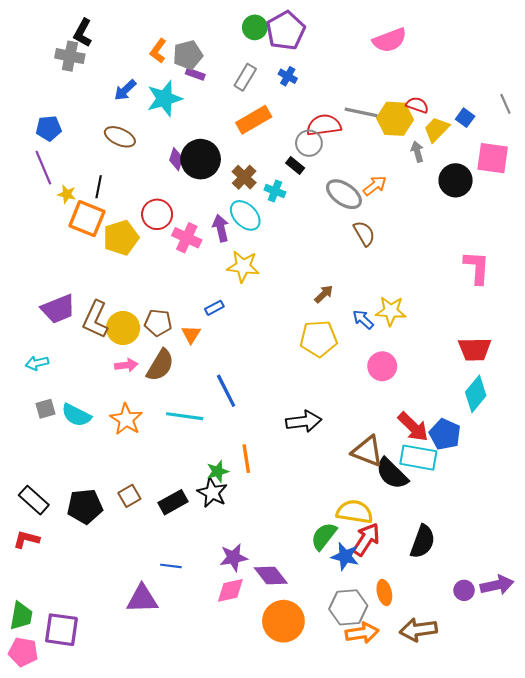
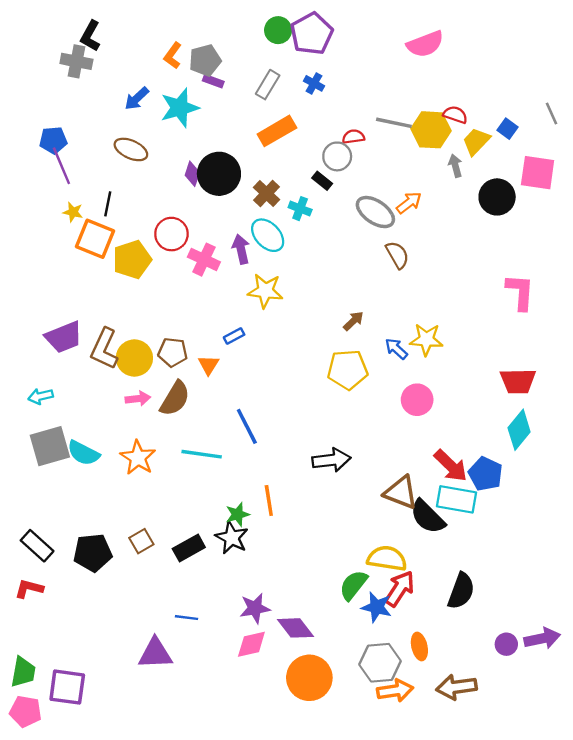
red semicircle: (324, 125) -> (353, 137), size x0.6
purple line: (43, 168) -> (61, 166), moved
gray square: (46, 409) -> (50, 446), size x1.8

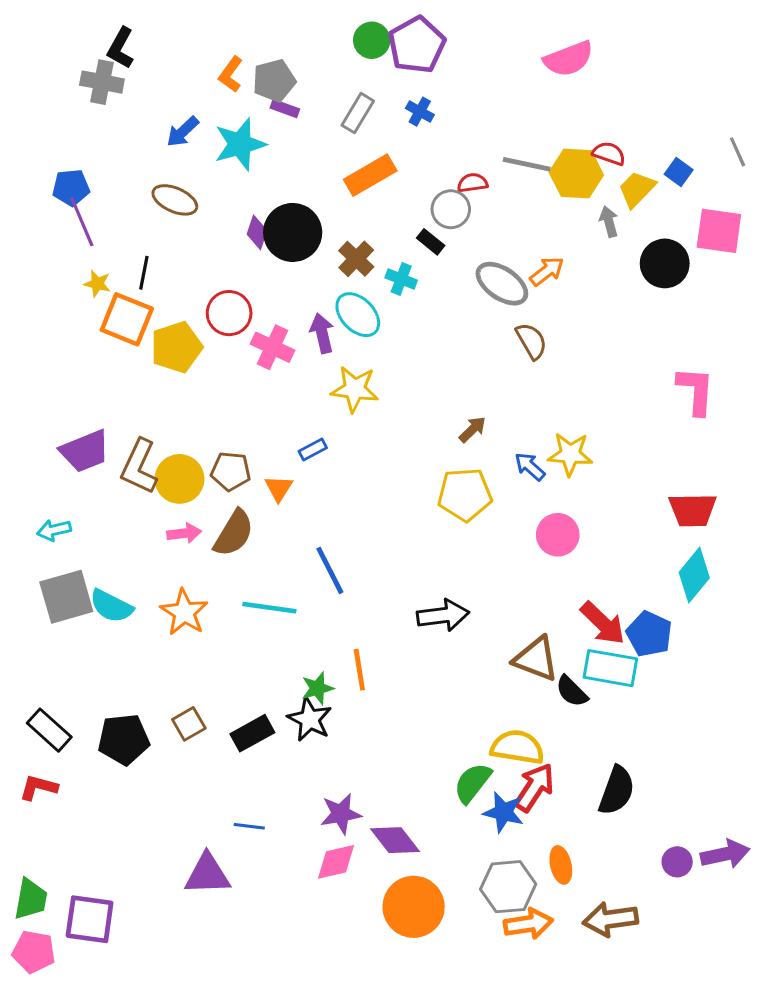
black semicircle: (428, 517) -> (572, 691), size x0.7

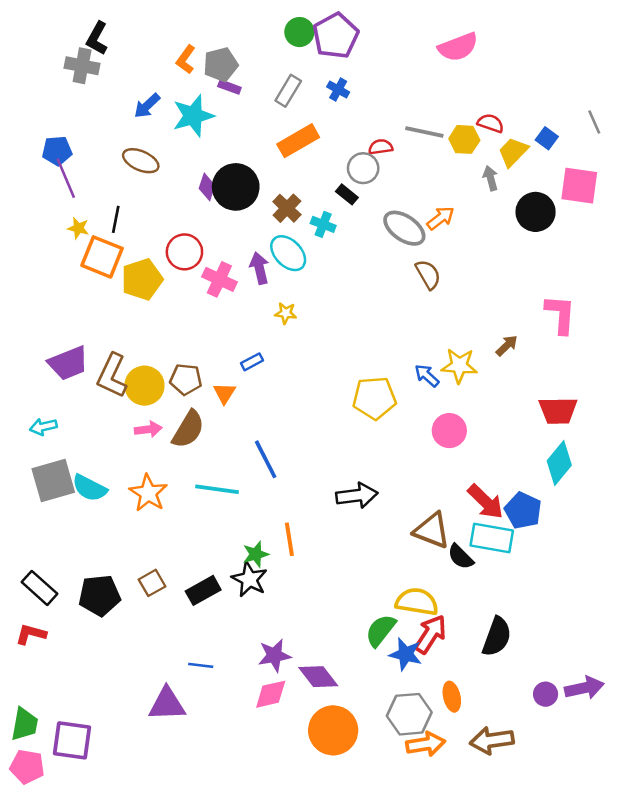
yellow hexagon: (576, 174) -> (464, 139), size x0.7
yellow star: (355, 389) -> (286, 313), size x0.6
brown arrow: (472, 429) -> (507, 346), moved

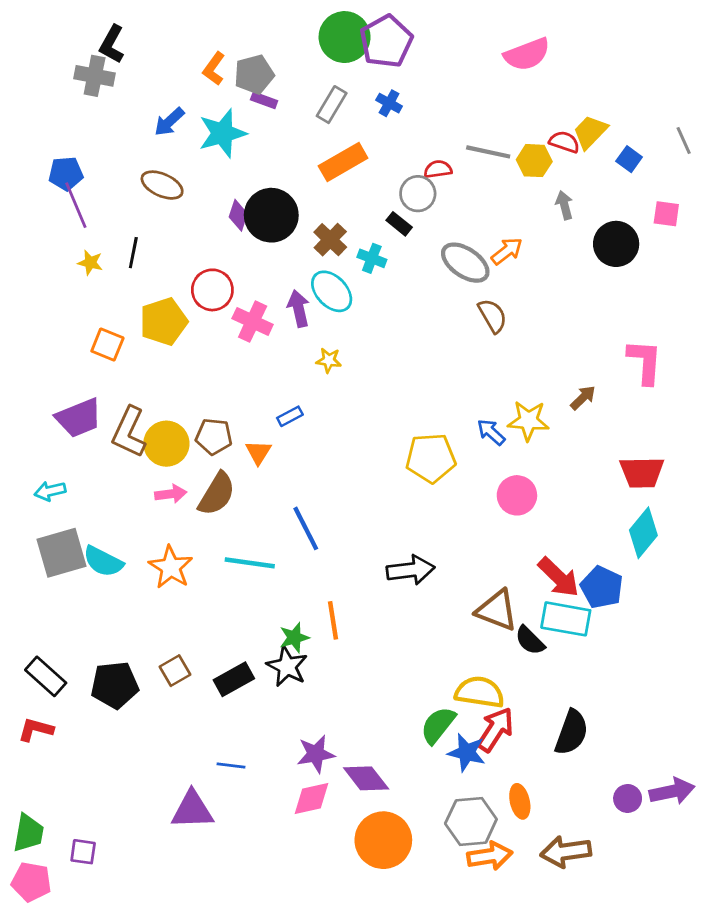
green circle: (299, 32) -> (345, 37), size x1.5
yellow trapezoid: (513, 152) -> (590, 132), moved
pink square: (579, 186) -> (666, 214), size x0.6
orange square: (102, 257) -> (107, 344), moved, size x0.7
purple square: (72, 740) -> (83, 852), size x0.6

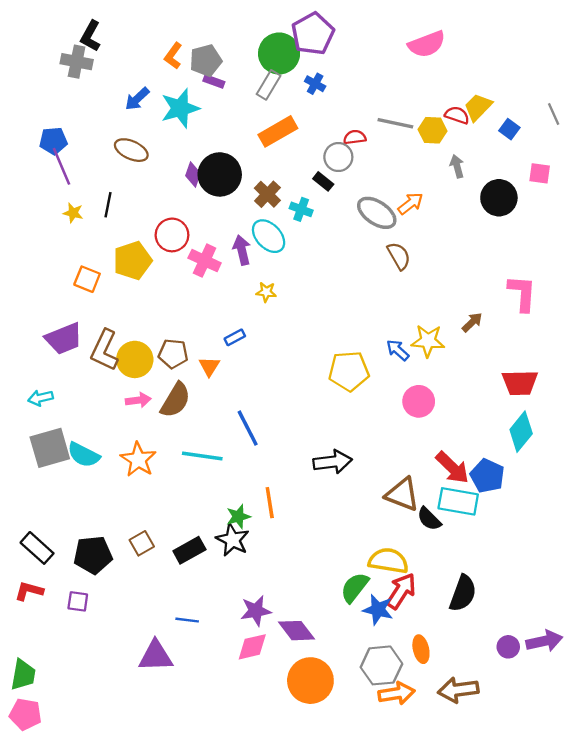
green circle: (345, 37) -> (279, 53), moved
purple square: (83, 852) -> (78, 601), moved

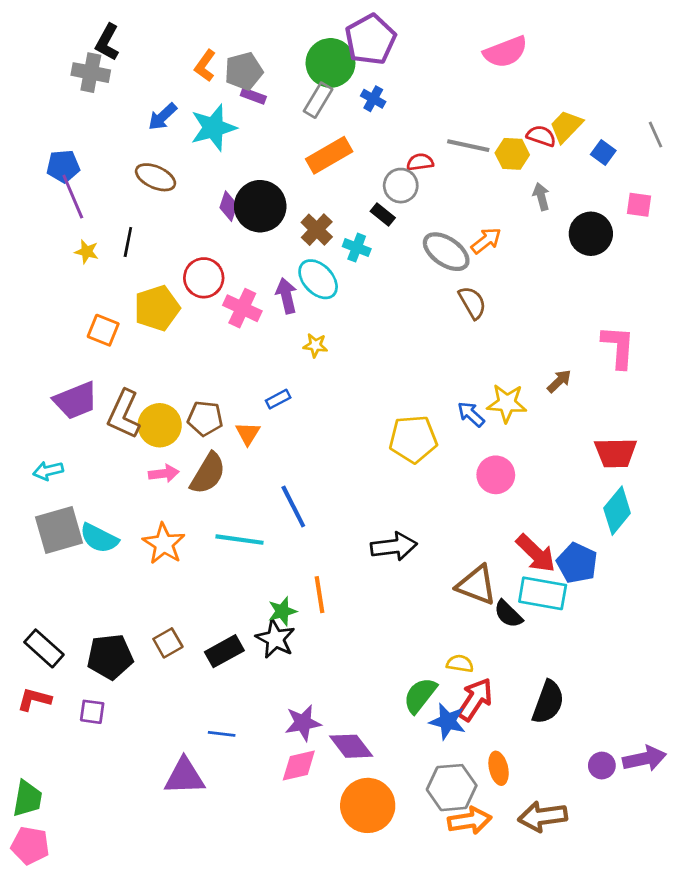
yellow semicircle: (388, 561) -> (460, 664), size x0.6

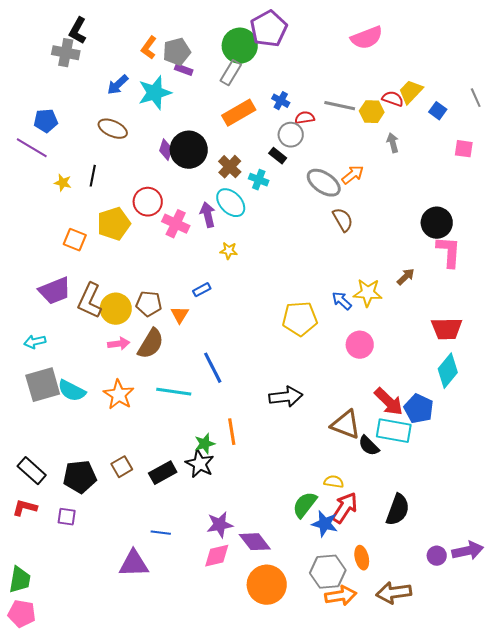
blue cross: (373, 99) -> (281, 101), moved
purple line: (73, 197) -> (32, 148), moved, turned -36
black circle: (591, 234) -> (437, 223), moved

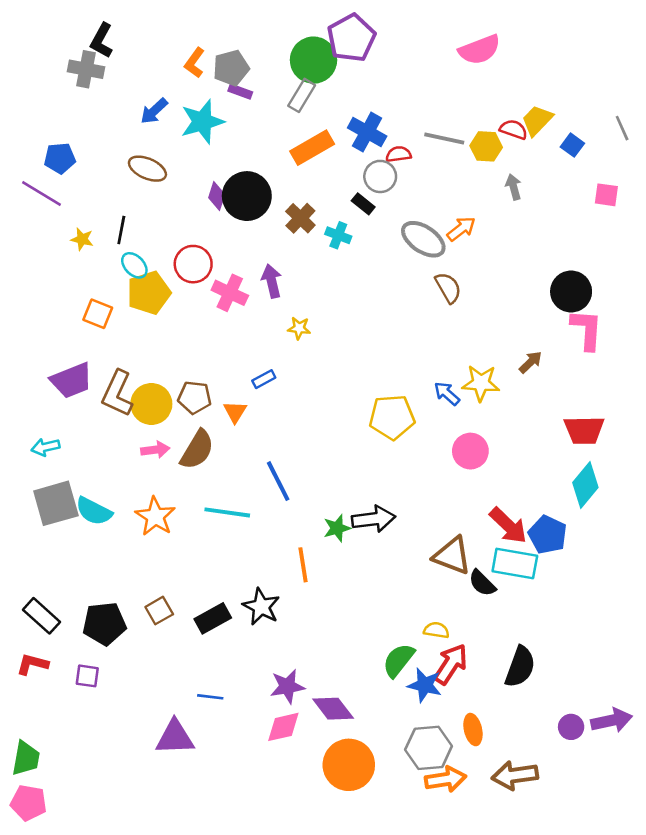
blue cross: (281, 101) -> (367, 132), size x1.6
cyan ellipse: (231, 203) -> (134, 265), moved, size x0.7
green star: (205, 444) -> (337, 528), moved

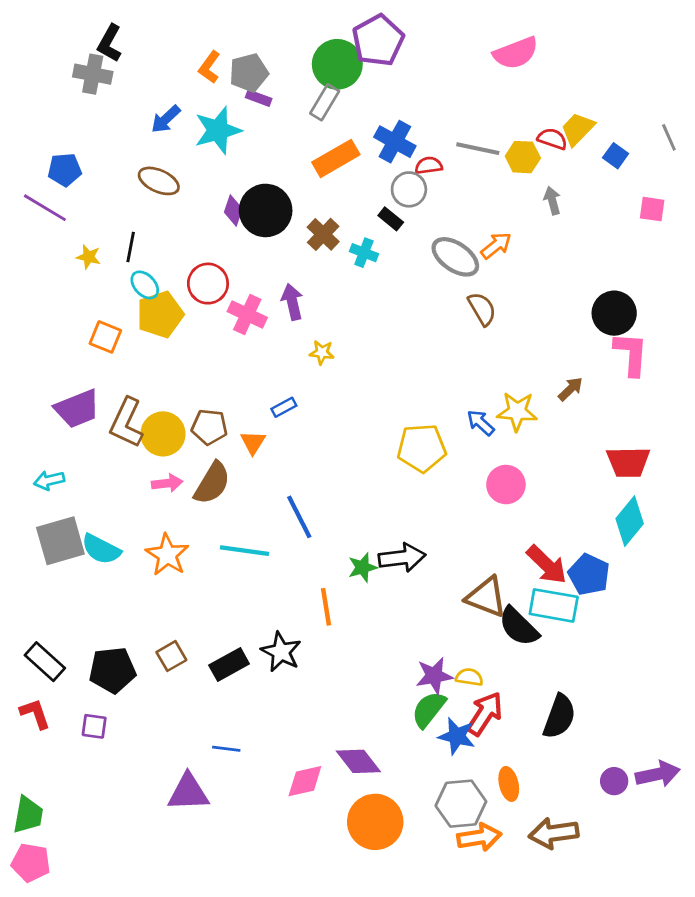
black semicircle: (482, 583) -> (519, 627), size x1.4
red L-shape: (32, 664) -> (35, 714), turned 56
purple star: (287, 686) -> (434, 676), moved

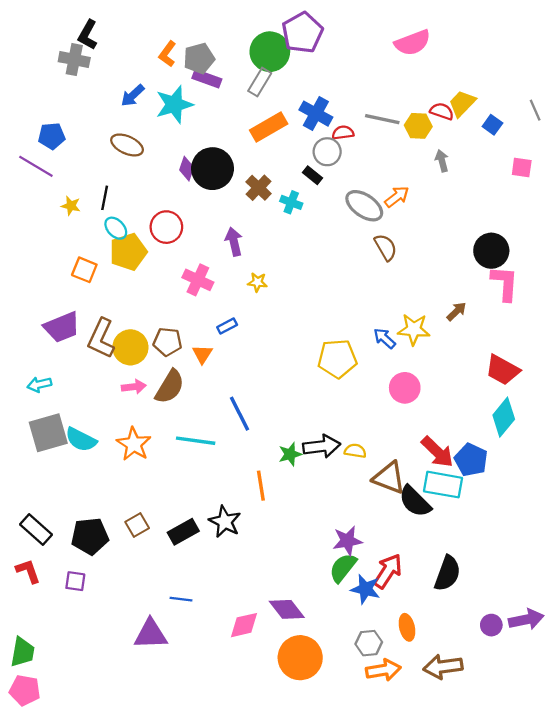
purple rectangle: (259, 98) -> (207, 79), size x1.4
pink cross: (247, 314) -> (198, 280), moved
red trapezoid: (628, 462) -> (503, 370), turned 30
yellow semicircle: (469, 677) -> (355, 451), moved
gray hexagon: (461, 804) -> (369, 643), size x0.7

